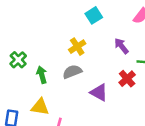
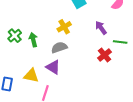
green arrow: (42, 75) -> (33, 40), moved
purple triangle: (99, 92) -> (53, 67), moved

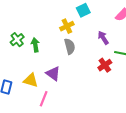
yellow cross: (64, 27) -> (67, 26), moved
gray semicircle: (59, 47) -> (70, 46), moved, turned 91

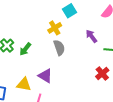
green arrow: (35, 45) -> (25, 49), turned -128
red cross: (105, 65) -> (102, 73), moved

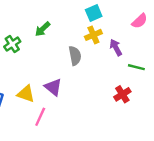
yellow cross: (55, 28) -> (93, 35), moved
green arrow: (25, 49) -> (43, 29), moved

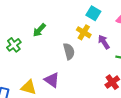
cyan square: (94, 13) -> (93, 13), moved, turned -32
yellow cross: (93, 35) -> (84, 32), turned -32

